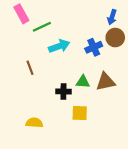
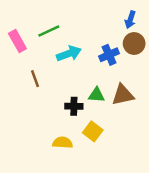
pink rectangle: (21, 14) -> (17, 41), moved
yellow square: (80, 113) -> (93, 131), turned 35
yellow semicircle: (34, 123) -> (63, 143), moved

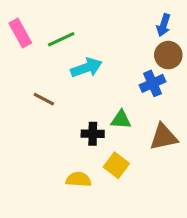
pink rectangle: (17, 41) -> (20, 33), moved
blue cross: (109, 55) -> (153, 83), moved
brown line: (35, 79) -> (44, 99), turned -42
brown triangle: (123, 95) -> (164, 137), moved

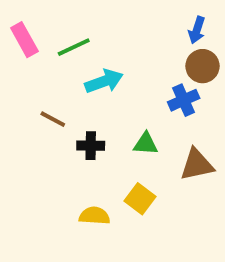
black cross: (93, 134) -> (91, 146), moved

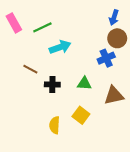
yellow semicircle: (95, 216) -> (55, 125), turned -91

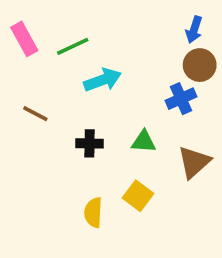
brown line: (30, 69) -> (35, 114), moved
brown triangle: (114, 95) -> (194, 162), turned -30

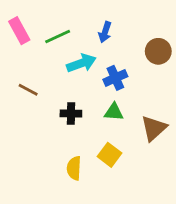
blue arrow: (194, 30) -> (105, 32), moved
blue cross: (181, 99) -> (115, 78), moved

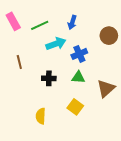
brown line: (28, 90) -> (19, 62), turned 48
yellow semicircle: (74, 168) -> (41, 116), moved

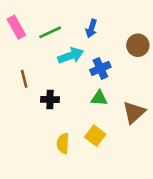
black cross: (49, 78) -> (50, 99), moved
yellow semicircle: (41, 116) -> (63, 143), moved

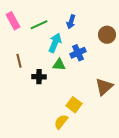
cyan arrow: (71, 56) -> (55, 43), turned -48
green triangle: (99, 98) -> (59, 65), moved
yellow semicircle: (63, 143) -> (61, 122), moved, turned 35

